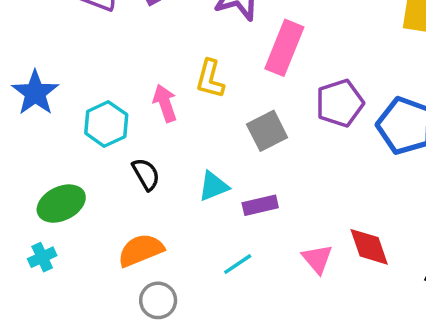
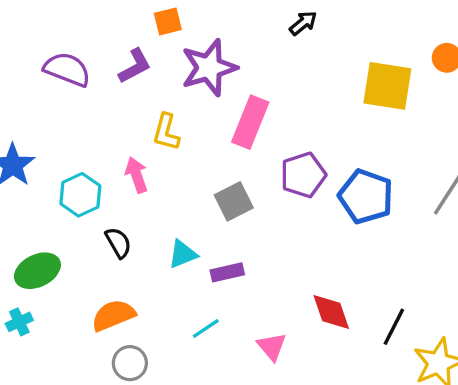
yellow L-shape: (210, 79) -> (166, 132), moved
pink triangle: (317, 259) -> (272, 347), moved

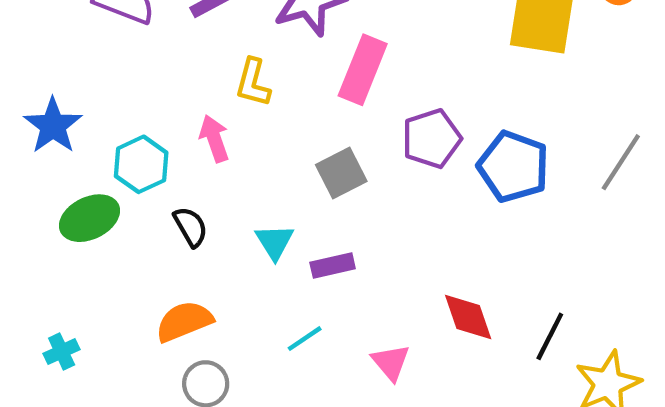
cyan triangle: (183, 254) -> (275, 242), turned -40
green ellipse: (37, 271) -> (90, 218), moved
cyan cross: (19, 322) -> (62, 352), moved

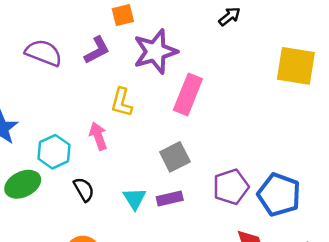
purple pentagon: (432, 139) -> (231, 187), moved
blue pentagon: (513, 166) -> (279, 195), moved
purple rectangle: (333, 265) -> (170, 199), moved

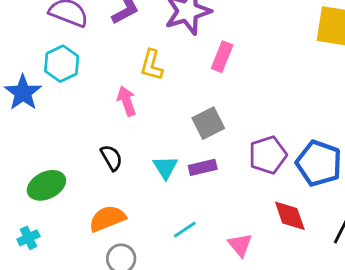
pink rectangle: (188, 94) -> (222, 57), size x0.7
cyan hexagon: (54, 152) -> (62, 64), moved
green ellipse: (23, 184) -> (46, 185), moved

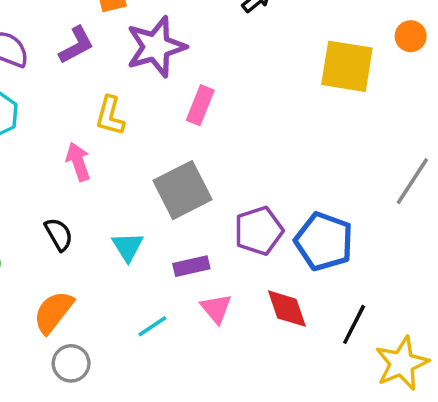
gray square: (208, 123) -> (182, 190), size x1.4
purple rectangle: (203, 167) -> (191, 266), moved
orange semicircle: (107, 219) -> (53, 312), turned -30
pink triangle: (240, 245) -> (216, 309), moved

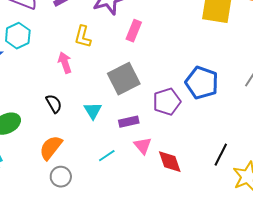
blue pentagon: (324, 241) -> (202, 83), moved
red diamond: (287, 309) -> (170, 162), moved

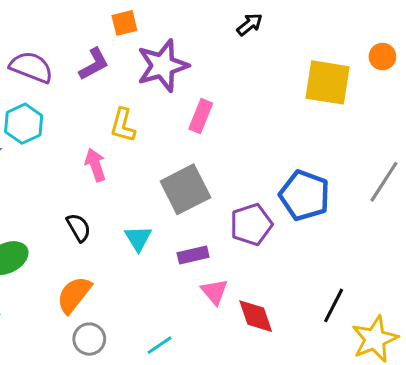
cyan line: (107, 156) -> (160, 345), moved

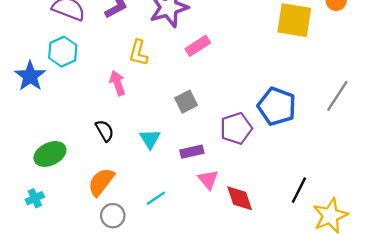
pink rectangle: (201, 116) -> (198, 46), turned 35
gray square: (185, 189) -> (186, 102), size x0.6
cyan line: (160, 345) -> (156, 198), moved

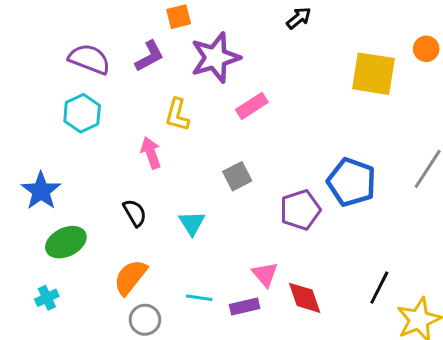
blue star: (30, 76) -> (41, 191), moved
purple rectangle: (192, 152) -> (245, 307), moved
cyan line: (156, 198) -> (199, 298), turned 42

